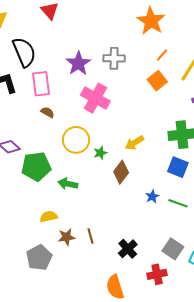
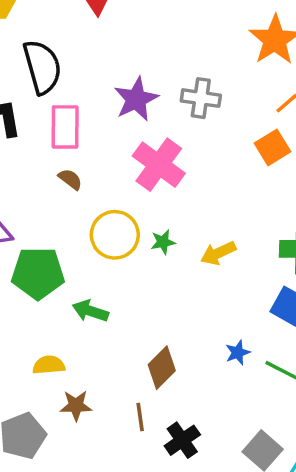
green star: (100, 153) -> (163, 242), moved
brown diamond: (121, 172) -> (162, 368), moved
brown line: (90, 236) -> (140, 417), moved

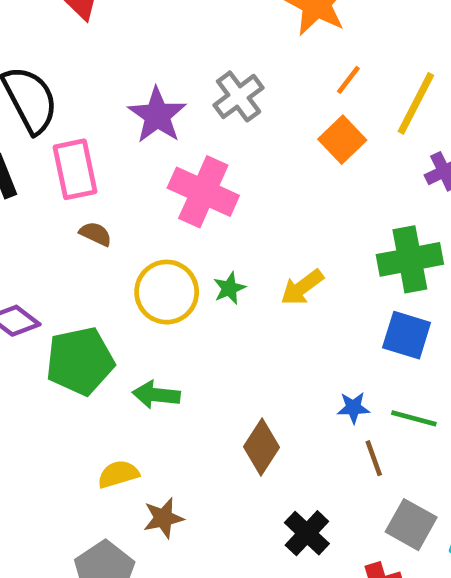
gray cross: (201, 98) -> (239, 96), turned -33
blue star: (238, 353) -> (353, 408), turned 30
brown line: (140, 417) -> (374, 458), moved

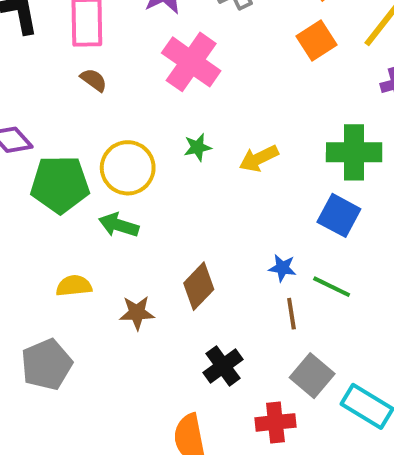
yellow circle: (167, 292) -> (128, 168), moved
brown star: (163, 518) -> (137, 313), moved

